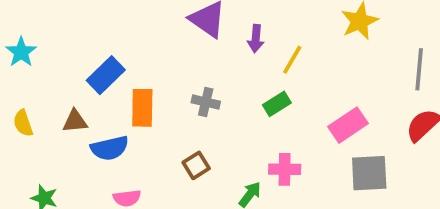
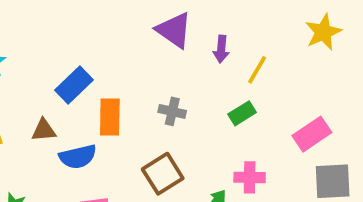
brown square: (196, 165) -> (163, 174), size x1.5

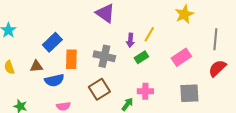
purple arrow: (221, 49) -> (130, 40), moved
gray cross: (172, 111) -> (104, 56), size x1.5
pink rectangle: (312, 134) -> (181, 57), moved

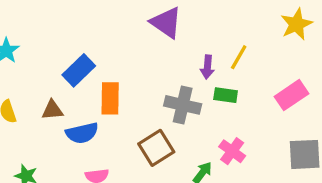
gray cross: (104, 56) -> (183, 105), moved
green rectangle: (141, 57) -> (226, 95), turned 40
pink cross: (145, 91) -> (232, 151), turned 35

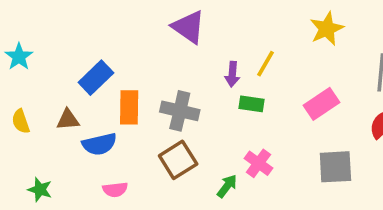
gray cross: (183, 105) -> (180, 111), moved

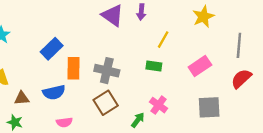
purple arrow: (232, 74) -> (141, 12), moved
brown triangle: (68, 120) -> (22, 98), moved

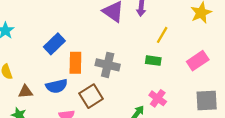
brown square: (106, 103) -> (91, 96), moved

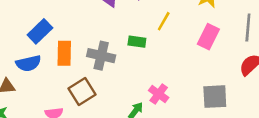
green rectangle: (153, 61) -> (137, 42), moved
pink rectangle: (198, 61) -> (208, 37), moved, turned -30
blue semicircle: (57, 86) -> (28, 63), moved

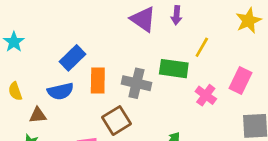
pink rectangle: (208, 37) -> (240, 81), moved
green rectangle: (137, 42) -> (174, 69), size x1.5
pink cross: (159, 94) -> (206, 95), moved

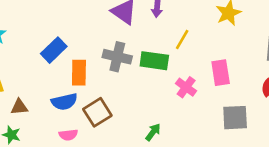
pink rectangle: (240, 81) -> (221, 73), turned -35
gray cross: (136, 83) -> (117, 57), moved
blue semicircle: (60, 91) -> (64, 102), moved

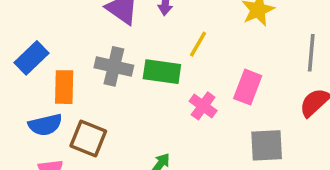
pink rectangle: (221, 73) -> (248, 87), turned 30
brown square: (97, 112) -> (88, 139), turned -36

